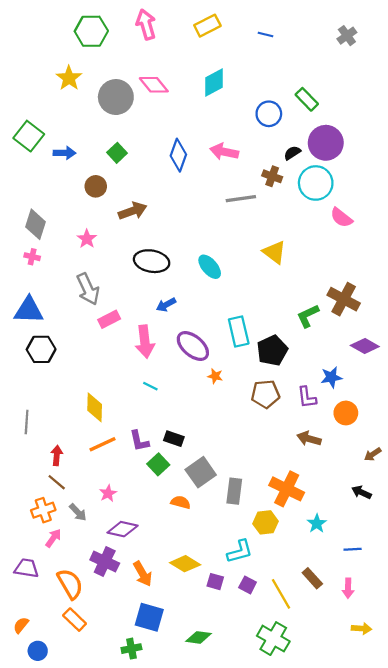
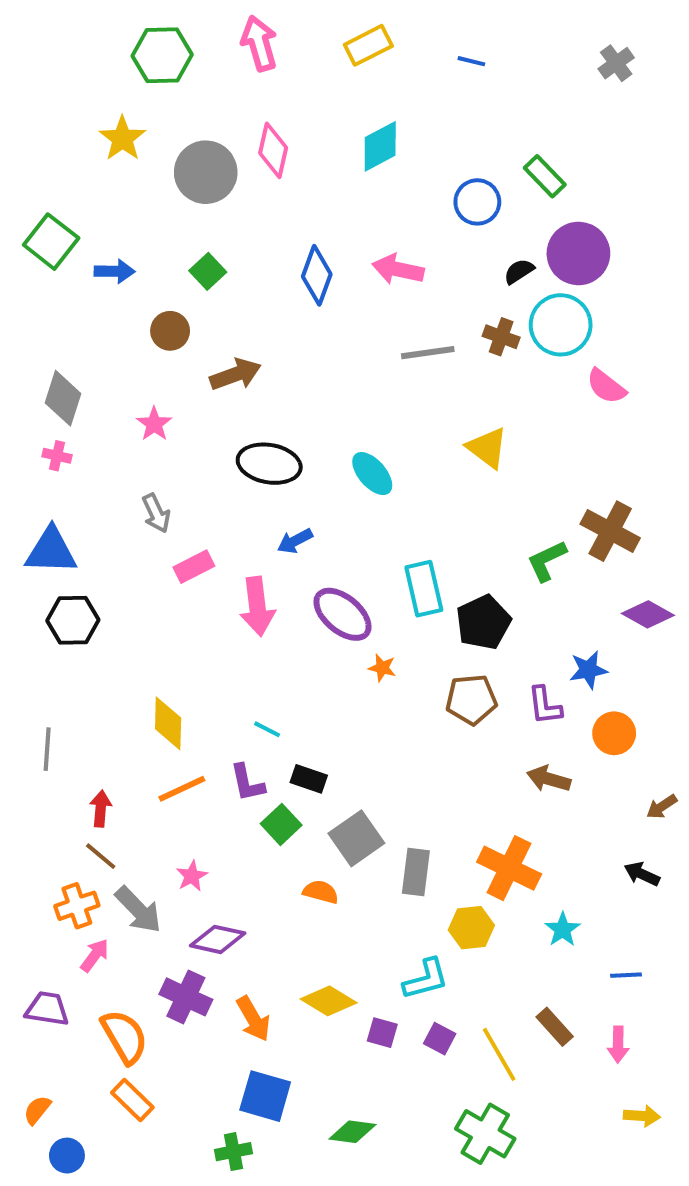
pink diamond: (154, 85) -> (273, 150), turned 52
brown cross: (272, 176) -> (501, 337), moved
gray arrow: (88, 289) -> (156, 513), size x0.7
cyan line: (150, 386) -> (267, 729), moved
gray arrow: (78, 512) -> (138, 910), size x1.5

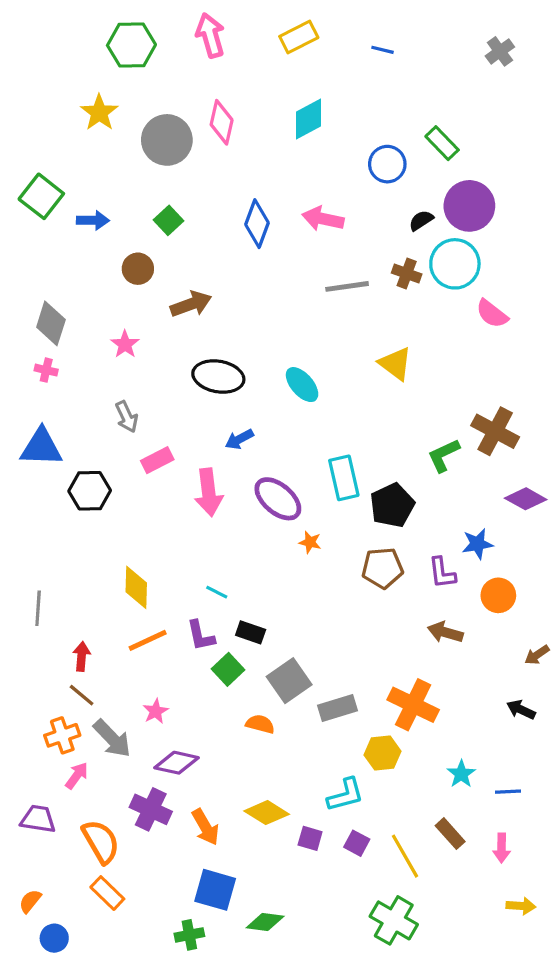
black hexagon: (73, 620) -> (90, 491), moved
gray rectangle: (416, 872) -> (337, 708), turned 66
cyan star: (563, 930) -> (461, 774), moved
green diamond: (352, 1132) -> (265, 922), moved

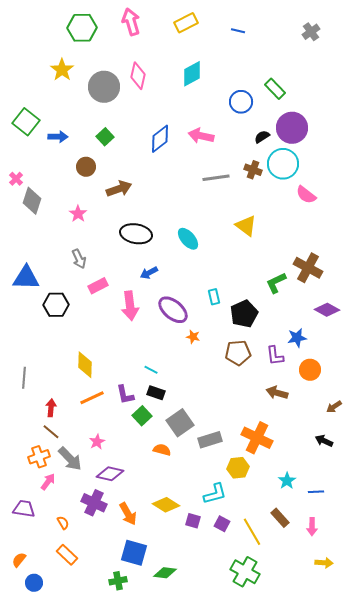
blue diamond: (257, 224) -> (160, 139), turned 32
pink cross: (46, 370) -> (16, 179), moved, turned 32
cyan rectangle: (344, 478) -> (214, 297), size x0.6
cyan line: (217, 592) -> (151, 370), moved
orange semicircle: (101, 842) -> (63, 523), size x0.5

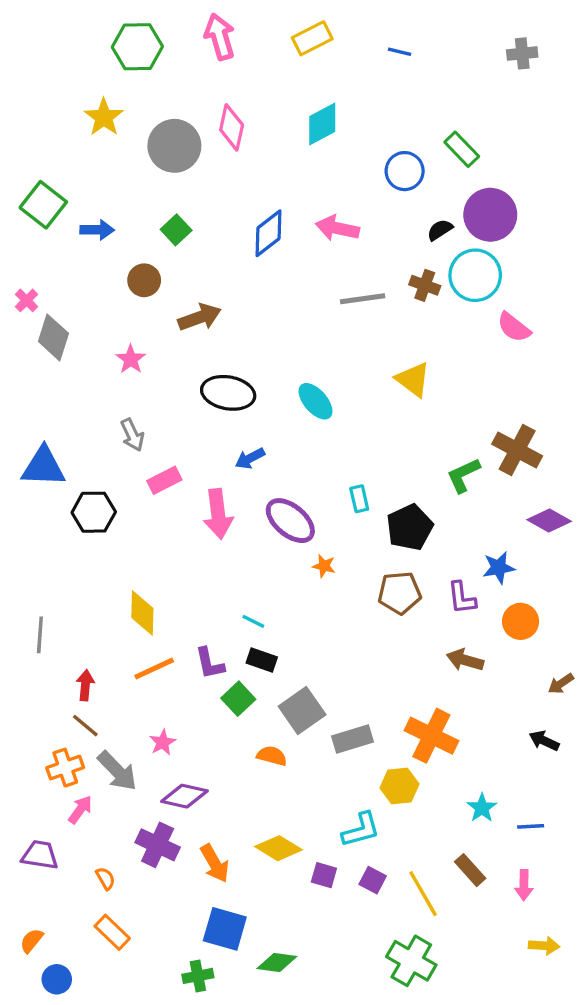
gray cross: (311, 32) -> (522, 53), turned 30

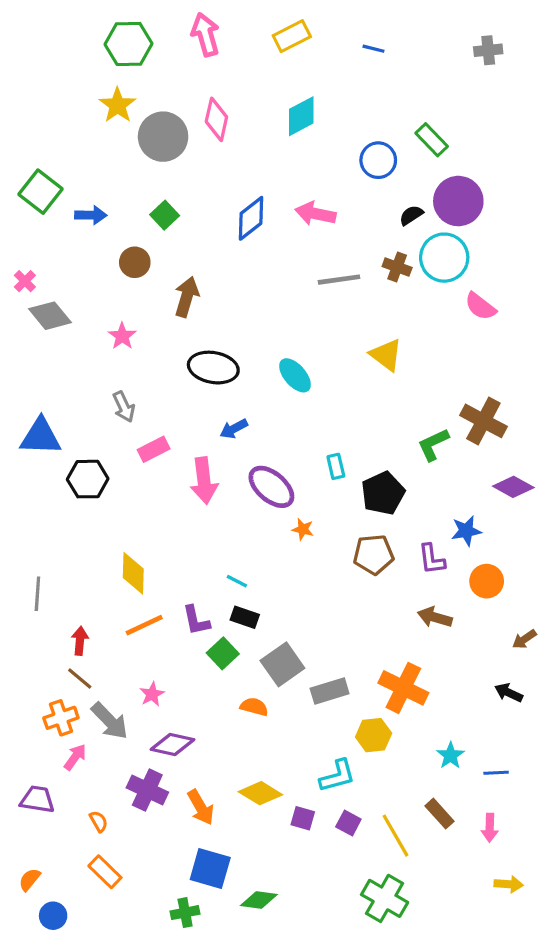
yellow star: (104, 117) -> (118, 105), moved
brown arrow: (200, 317) -> (187, 297), turned -54
gray diamond: (53, 337) -> (50, 316), turned -57

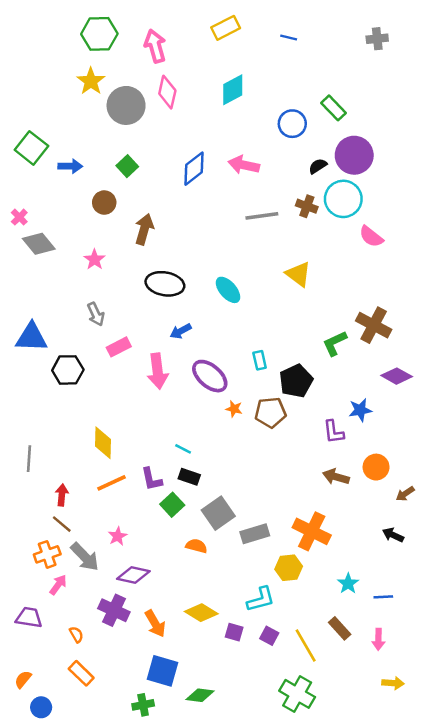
pink arrow: (205, 35) -> (155, 46), moved
brown pentagon: (374, 554) -> (270, 412), moved
orange circle: (487, 581) -> (376, 467), moved

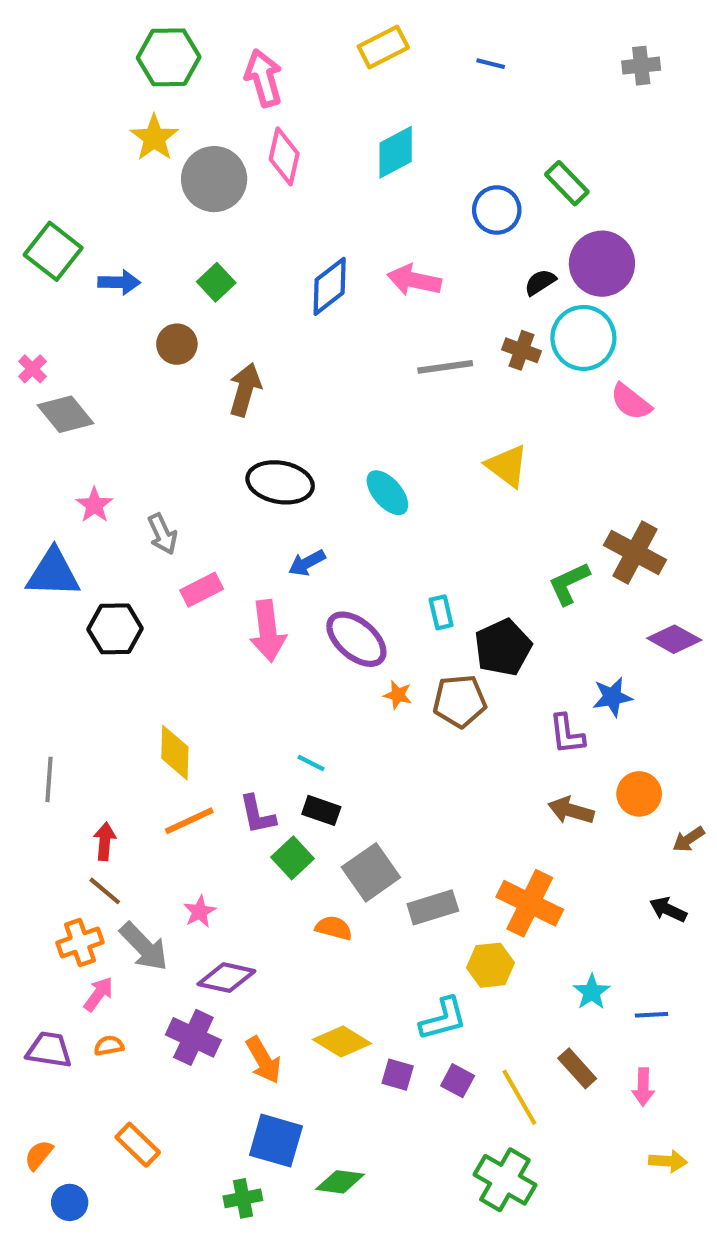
pink star: (95, 260) -> (94, 505), moved
orange semicircle: (76, 634) -> (109, 1046), moved, turned -70

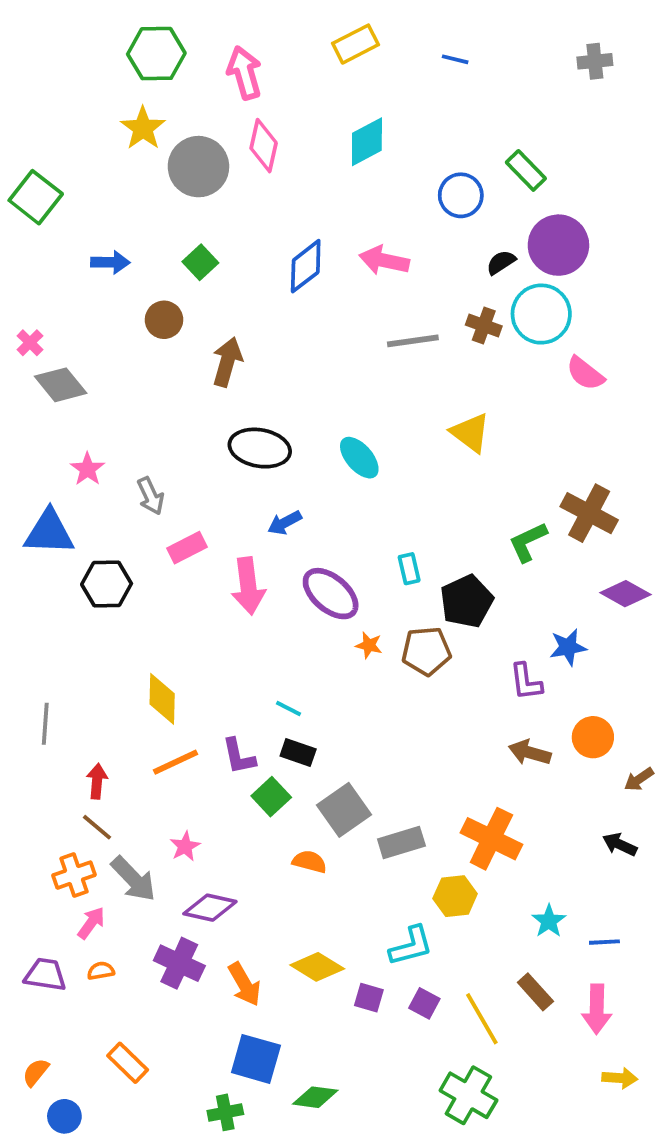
green square: (53, 251) -> (36, 197), moved
pink arrow: (643, 1087) -> (597, 1009), size x1.4

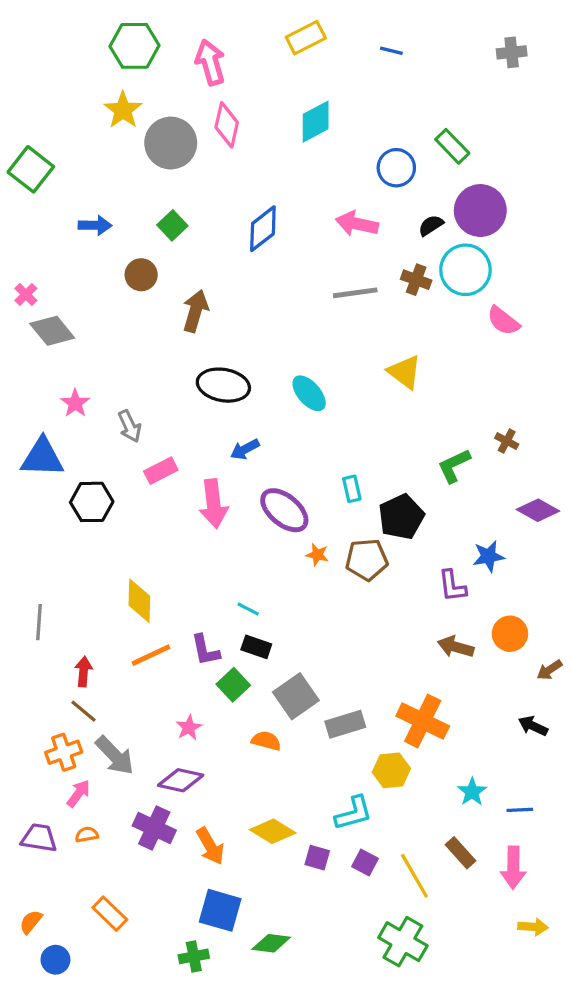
pink arrow: (384, 260) -> (357, 224), moved
brown cross: (589, 513) -> (507, 441), size x0.5
pink star: (185, 846) -> (189, 728), moved

